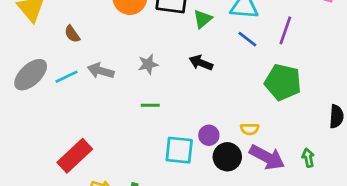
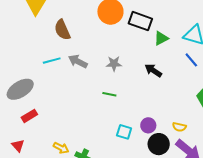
brown semicircle: (72, 34) -> (62, 30), size x1.5
gray ellipse: (31, 75) -> (20, 89), moved
cyan square: (179, 150) -> (124, 132), size x0.7
red rectangle: (75, 156) -> (29, 116), moved, size x0.6

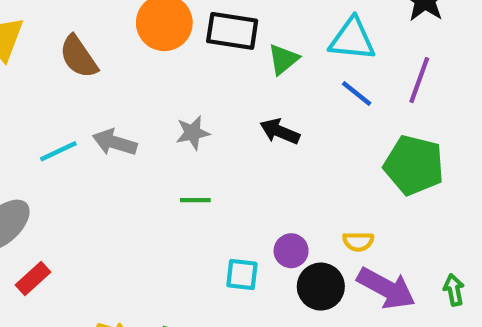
brown semicircle: (62, 30) -> (79, 57), moved

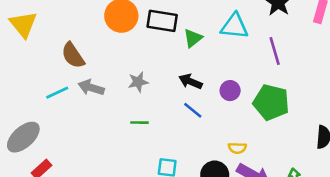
brown semicircle: (79, 57) -> (73, 55), moved
purple line: (419, 80) -> (275, 51), turned -36
blue line: (357, 93) -> (193, 110), moved
purple circle: (291, 251) -> (230, 91), moved

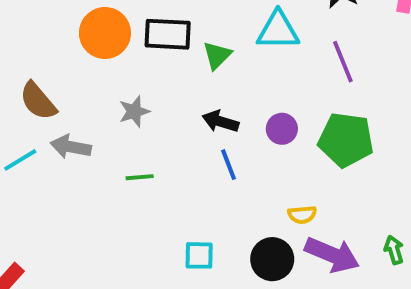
gray star: (138, 82) -> (134, 111), moved
blue line: (193, 110) -> (229, 165), turned 36
green line: (139, 123) -> (140, 177), moved

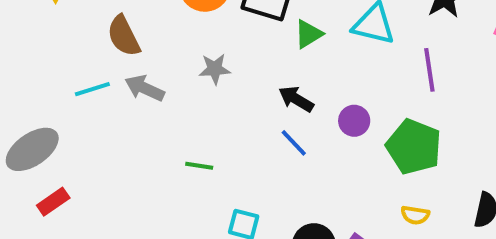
blue line: (229, 165) -> (294, 143), turned -36
green line: (140, 177) -> (199, 166), moved
yellow semicircle: (302, 215) -> (415, 215), moved

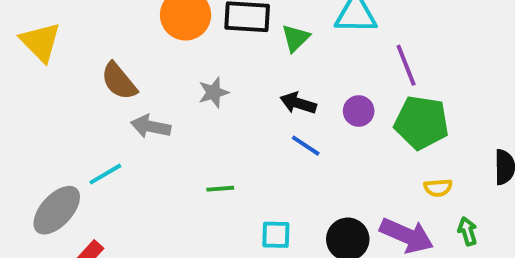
purple line: (429, 70) -> (406, 65), moved
cyan line: (92, 89) -> (105, 174), moved

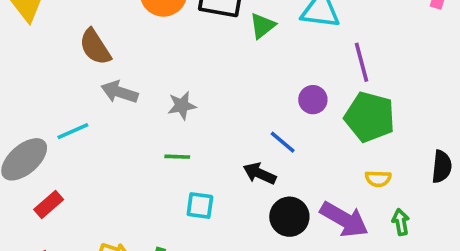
gray star: (214, 92) -> (182, 106), moved
black arrow: (298, 103) -> (260, 173), moved
blue line: (306, 146) -> (283, 142), moved
cyan square: (276, 235) -> (200, 205), moved

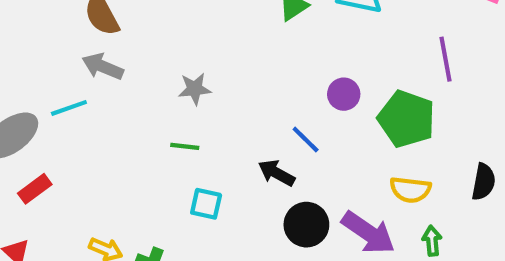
purple line: (361, 62) -> (446, 59), moved
gray arrow: (120, 92) -> (103, 67), moved
yellow semicircle: (378, 179) -> (410, 190), size x1.4

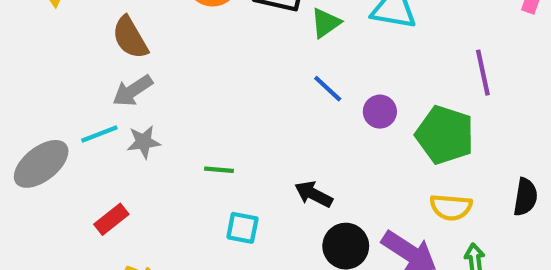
gray arrow: (103, 67) -> (133, 91), turned -54
gray star: (195, 89) -> (144, 142), moved
blue line: (306, 139) -> (328, 89), moved
red rectangle: (35, 189) -> (111, 219), moved

